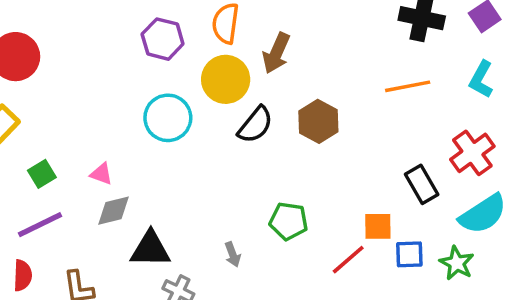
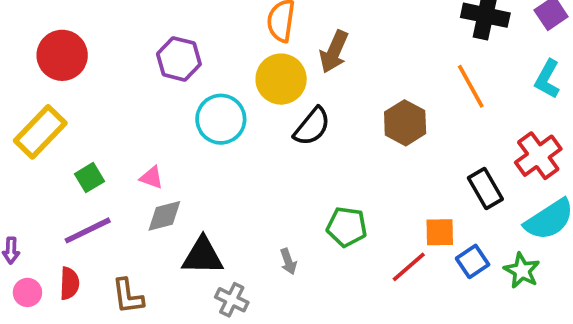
purple hexagon: (163, 39) -> (179, 59), moved
orange line: (408, 86) -> (471, 86), turned 72
brown hexagon: (318, 121) -> (405, 123), moved
blue square: (409, 254) -> (473, 261), turned -32

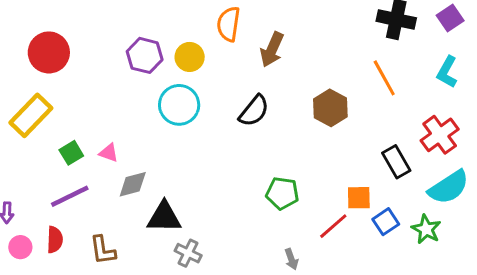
yellow circle: (281, 79) -> (190, 57), moved, size x0.7
pink triangle: (152, 178) -> (109, 153), moved
gray arrow: (288, 261) -> (291, 259), moved

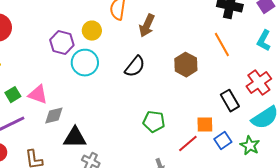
purple hexagon: (145, 55) -> (62, 43), moved
pink triangle: (109, 153) -> (38, 95), size x1.5

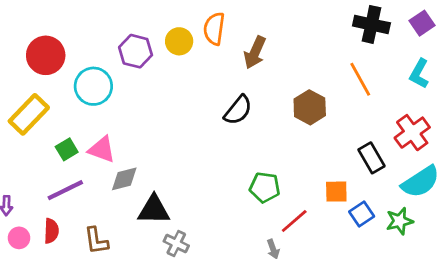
yellow circle: (92, 31) -> (179, 41), moved
purple hexagon: (62, 43) -> (136, 51), moved
cyan circle: (85, 63) -> (93, 86), moved
red line: (188, 144) -> (294, 221), moved
green star: (250, 146) -> (400, 221), turned 30

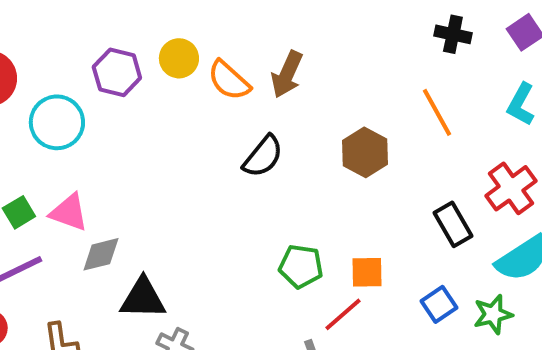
black cross: (371, 24) -> (453, 34), size x0.7
orange semicircle: (214, 29) -> (229, 80), moved, turned -56
orange square: (336, 192) -> (367, 272), moved

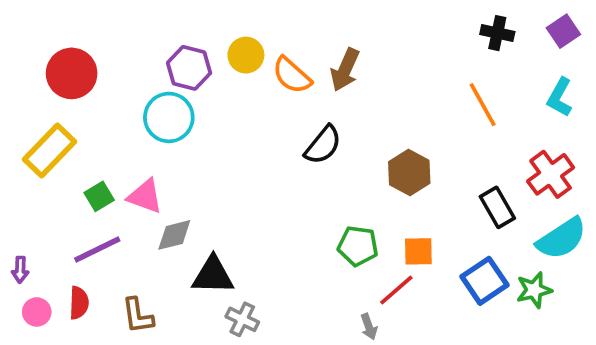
cyan circle: (57, 122) -> (169, 117), moved
brown hexagon: (365, 152) -> (409, 172), moved
blue square: (439, 304) -> (484, 281), size x1.4

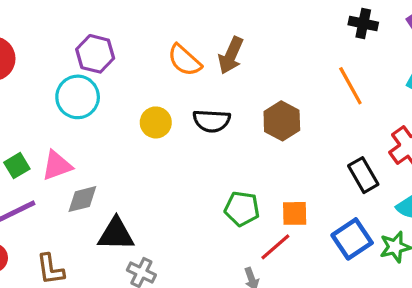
yellow circle: (246, 55) -> (156, 122), moved
black semicircle: (323, 145) -> (212, 121), turned 54
brown hexagon: (409, 172) -> (282, 121), moved
pink triangle: (145, 196) -> (57, 166), turned -40

